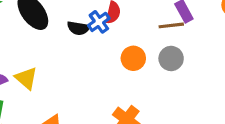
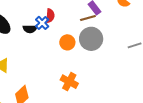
gray circle: (171, 58) -> (91, 39), size x1.5

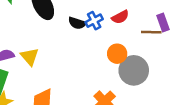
red semicircle: (50, 16) -> (120, 17), moved, turned 40
gray circle: (91, 39) -> (134, 70), moved

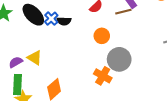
blue cross: (94, 21) -> (51, 19), moved
gray circle: (134, 70) -> (119, 59), moved

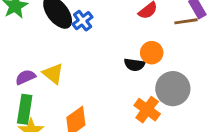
black semicircle: (64, 21) -> (134, 65), moved

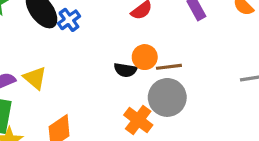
brown line: (186, 21) -> (169, 67), moved

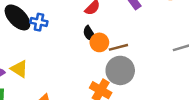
blue cross: (69, 20) -> (39, 22), turned -35
black semicircle: (125, 70) -> (90, 34), moved, turned 56

